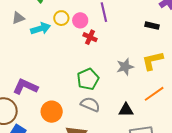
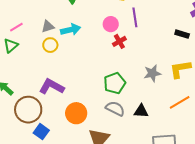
gray triangle: (18, 18) -> (48, 26), moved
yellow circle: (61, 18) -> (50, 45), moved
red cross: (90, 37) -> (119, 41), turned 32
black triangle: (126, 110) -> (141, 111), moved

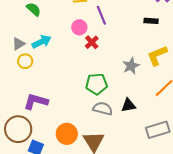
green pentagon: (115, 83) -> (96, 84), turned 30
orange circle: (76, 113) -> (67, 134), moved

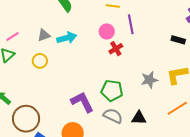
yellow circle: (25, 61) -> (40, 61), moved
purple L-shape: (36, 101) -> (82, 102), moved, turned 35

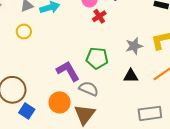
gray semicircle: (113, 116) -> (89, 89), moved
black triangle: (139, 118) -> (131, 76), moved

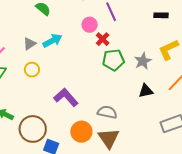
green pentagon: (97, 58) -> (113, 60), moved
purple L-shape: (68, 71) -> (66, 97), moved

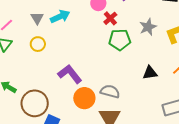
gray triangle: (30, 44) -> (37, 18), turned -32
gray star: (143, 61) -> (148, 27), moved
orange circle: (81, 132) -> (84, 98), moved

